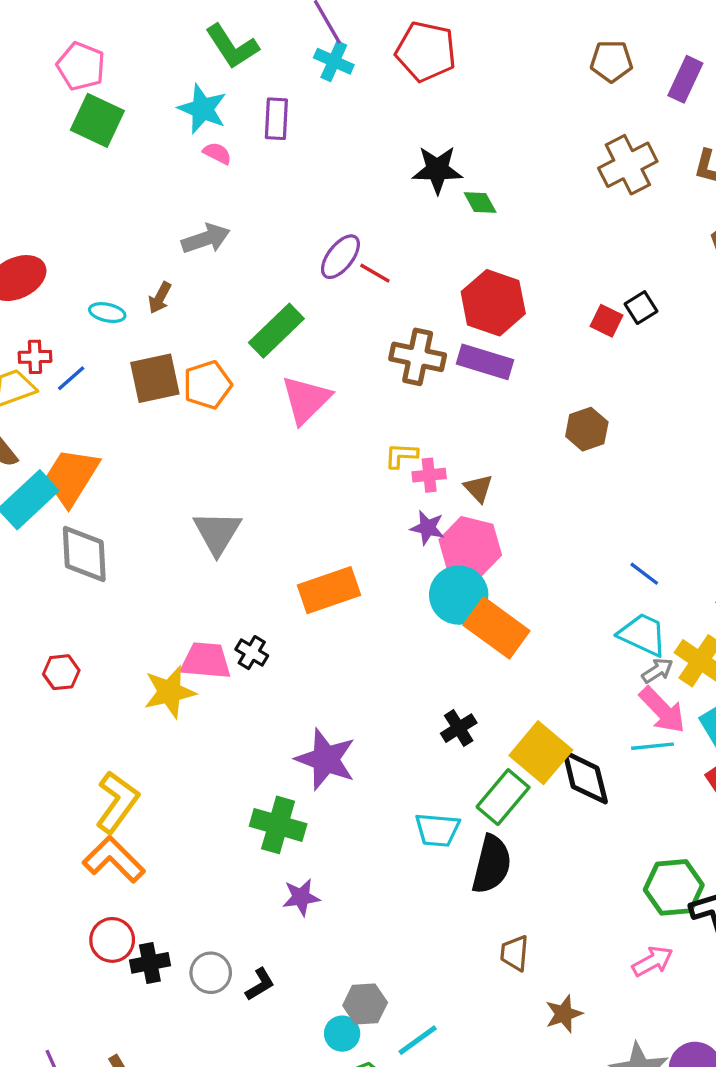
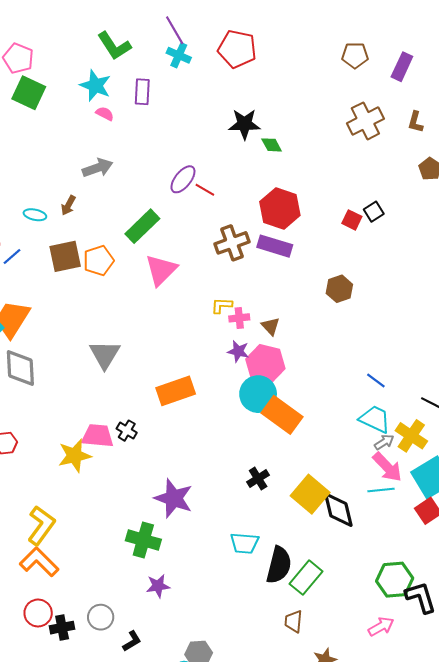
brown cross: (418, 357) -> (232, 243), turned -32
green rectangle: (503, 797) -> (306, 578), moved
gray circle: (211, 973) -> (101, 617), moved

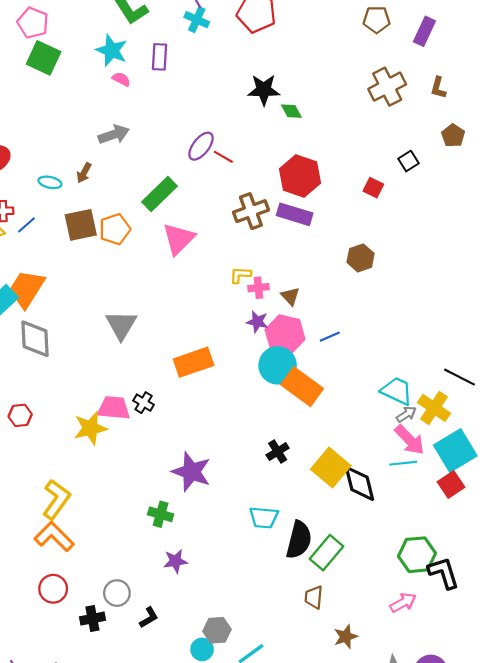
black square: (374, 212) -> (408, 161), moved
blue line: (376, 381) -> (330, 337), moved, turned -60
green cross: (143, 540) -> (161, 514), size x0.7
black cross: (62, 628) -> (92, 619), moved

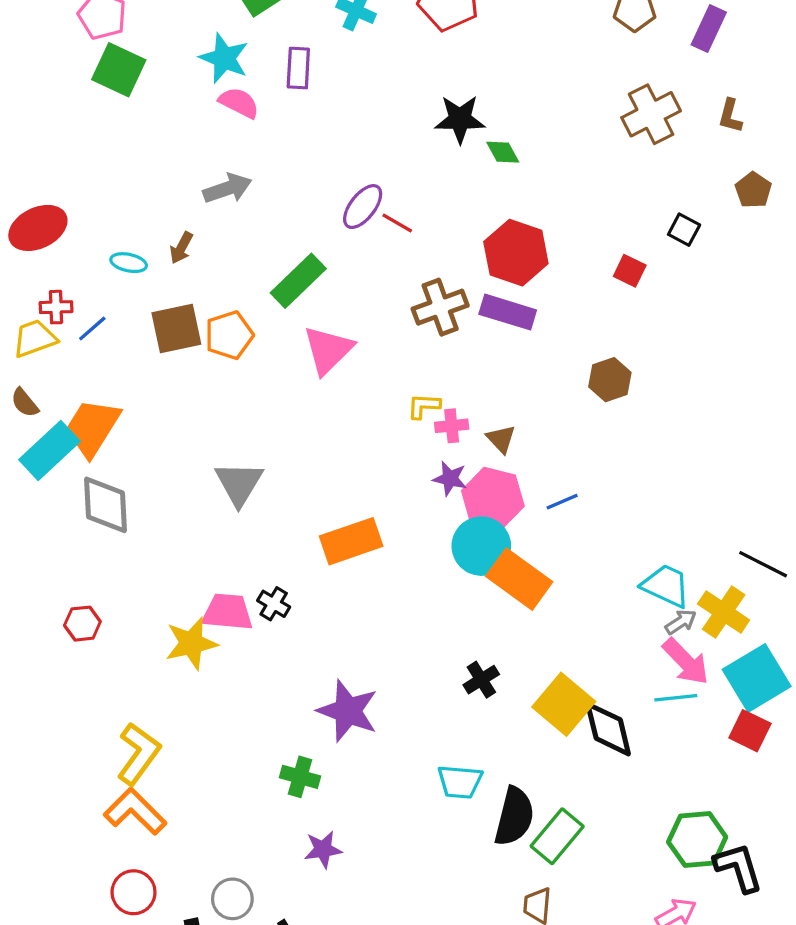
pink semicircle: (121, 79) -> (239, 103), size x1.4
black square: (408, 161) -> (684, 230), turned -30
red square: (451, 485) -> (750, 731), turned -30

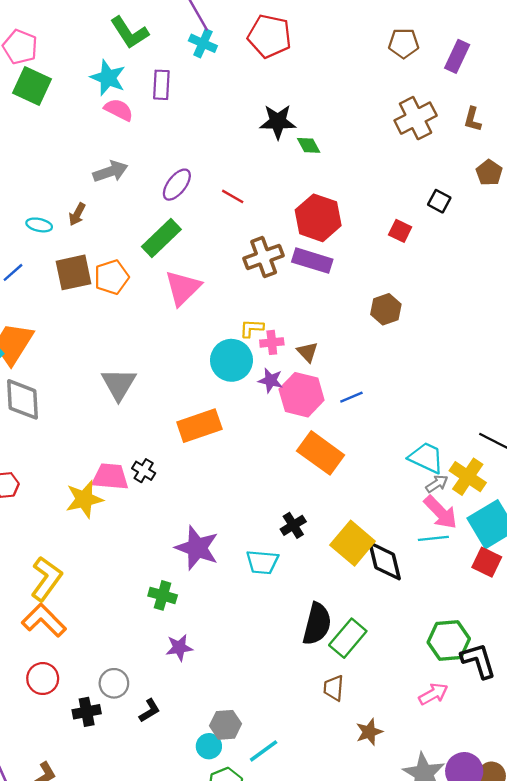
purple ellipse: (363, 207) -> (177, 185), moved
cyan circle: (481, 546) -> (231, 360), moved
cyan trapezoid: (460, 782) -> (262, 562), moved

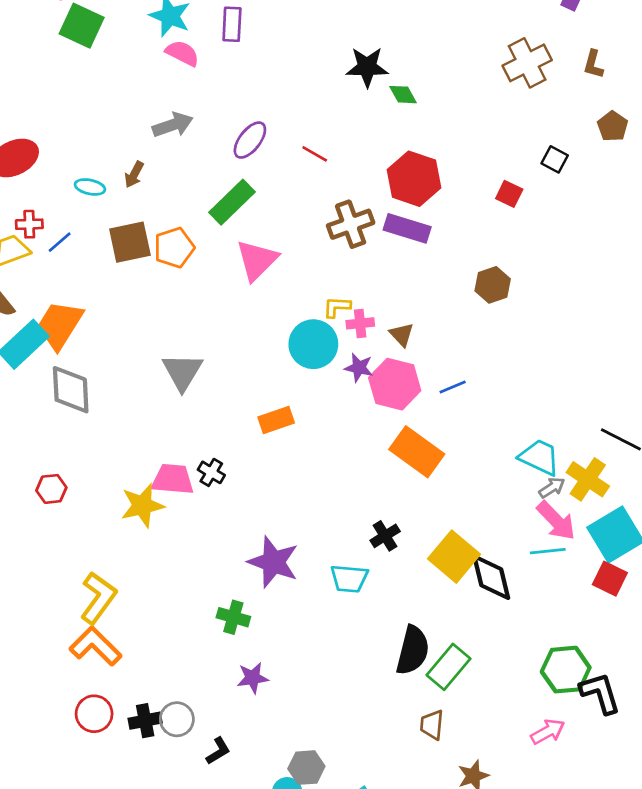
orange rectangle: (199, 426) -> (276, 420), size x0.7
black cross: (87, 712) -> (145, 721), moved

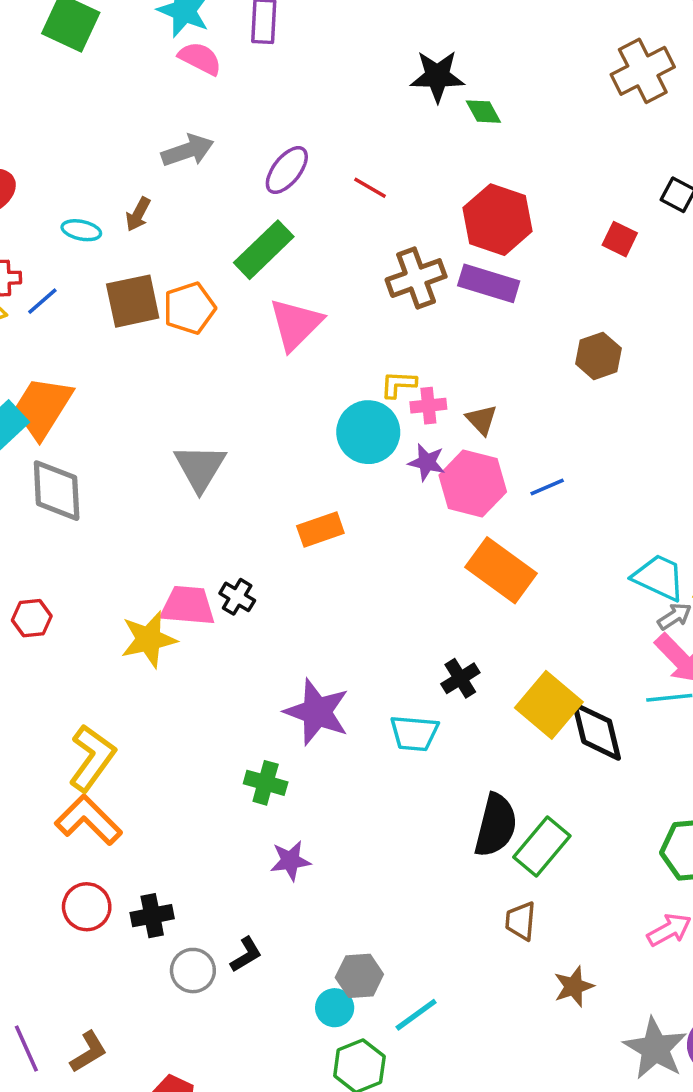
gray circle: (177, 719) -> (193, 971), moved

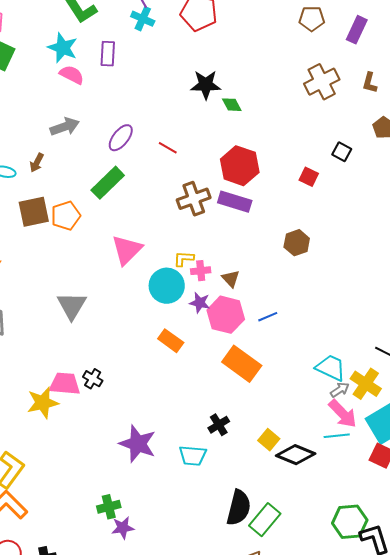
pink triangle: (296, 324) -> (127, 250), moved
orange rectangle: (320, 530) -> (171, 341), moved, turned 55
yellow square: (549, 705) -> (269, 440), size x0.6
black diamond: (597, 731) -> (296, 455), turned -54
green cross: (266, 783) -> (109, 507), moved, turned -30

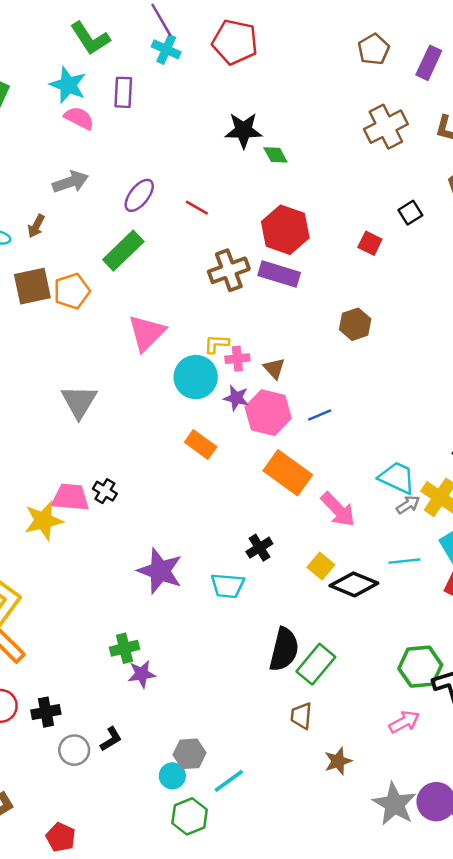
brown pentagon: (312, 19) -> (374, 49), turned -30
black square: (342, 152) -> (410, 213), turned 30
pink arrow: (343, 414) -> (338, 510), moved

